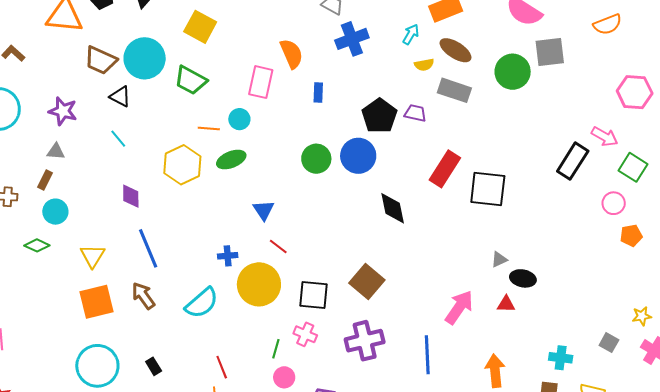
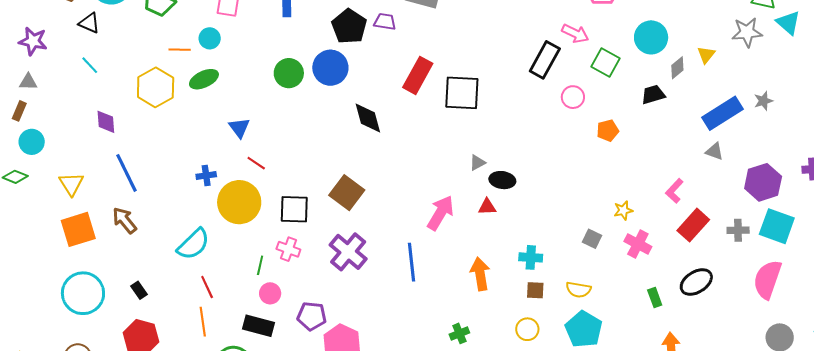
pink circle: (614, 203) -> (573, 97), moved
cyan semicircle: (202, 303) -> (193, 244), moved
purple cross: (365, 341) -> (348, 252), turned -33
cyan cross: (561, 358) -> (531, 257), moved

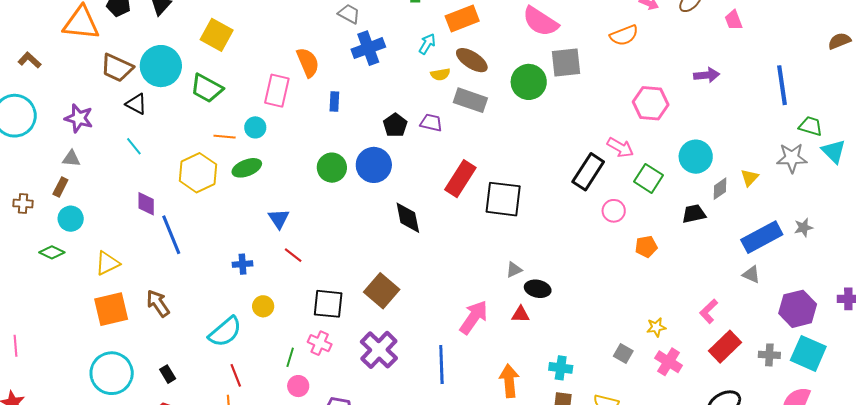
black pentagon: (349, 26) -> (395, 125), size x0.7
blue line: (126, 173) -> (171, 235), moved
yellow triangle: (71, 184) -> (107, 263), turned 32
yellow circle: (239, 202) -> (263, 306), moved, size x0.5

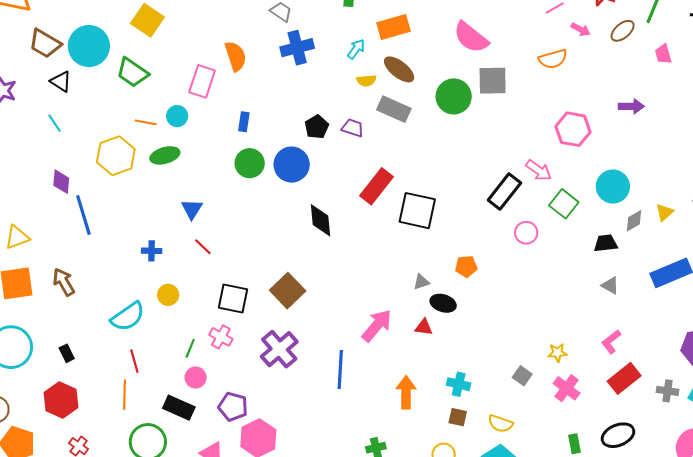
blue rectangle: (334, 101) -> (244, 122), moved
orange pentagon: (646, 247) -> (466, 266), moved
gray triangle: (751, 275) -> (610, 286), moved

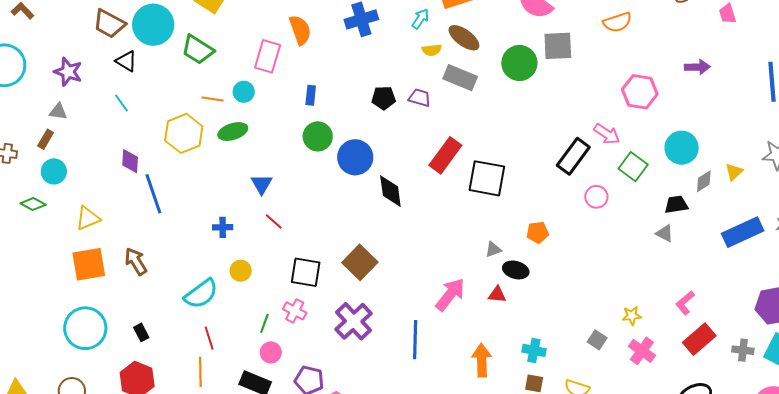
black pentagon: (317, 127) -> (384, 98), turned 30
blue circle: (292, 165) -> (355, 157), moved
gray triangle: (610, 286) -> (665, 233), moved

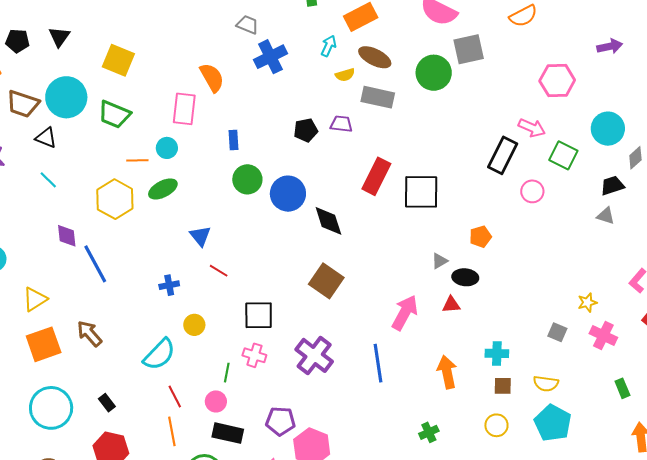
brown square: (360, 262) -> (326, 281), moved
pink circle: (271, 352) -> (216, 401), moved

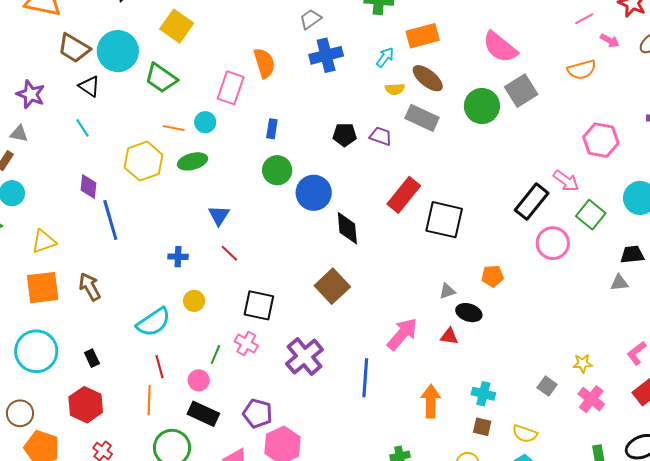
gray trapezoid: (248, 25) -> (310, 19), turned -70
gray square: (469, 49) -> (521, 91), turned -32
pink circle: (532, 191) -> (553, 243), size x1.4
gray triangle: (606, 216) -> (619, 283), turned -36

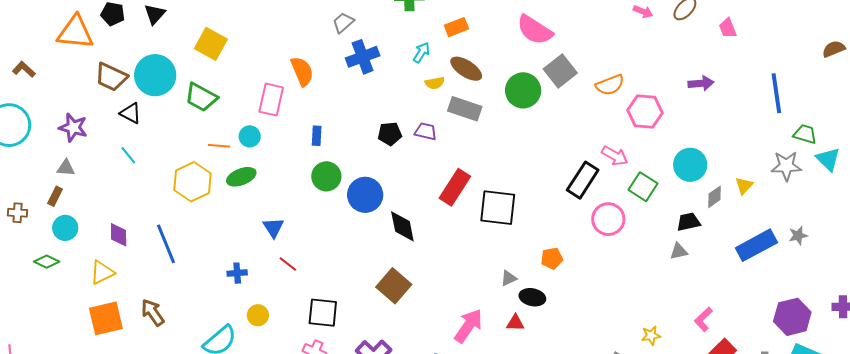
orange rectangle: (423, 36) -> (456, 27), size x0.7
orange semicircle: (582, 70) -> (610, 85), moved
purple diamond: (89, 186) -> (119, 235), moved

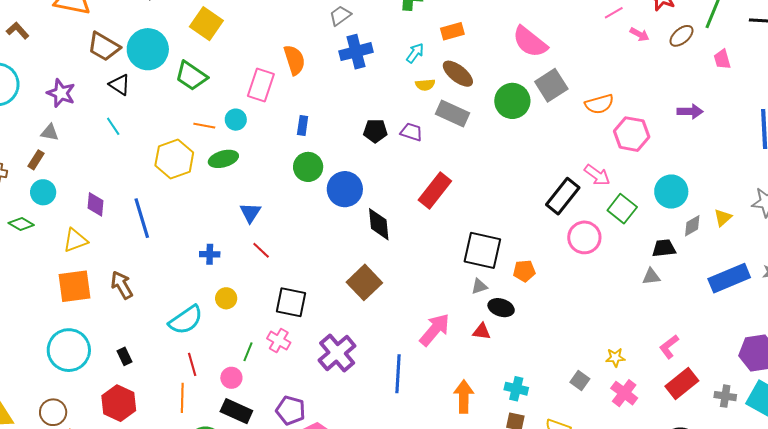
black square: (498, 208) -> (482, 250), moved

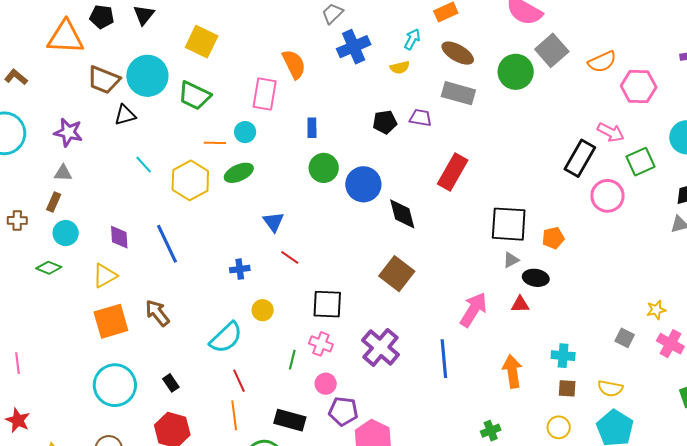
black triangle: (120, 85) -> (125, 115), turned -40
yellow semicircle: (425, 85) -> (400, 67), moved
cyan line: (113, 126) -> (144, 165), moved
green square: (622, 209) -> (640, 162), turned 36
pink circle: (231, 378) -> (326, 384), moved

